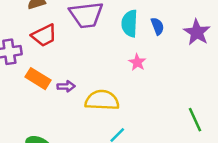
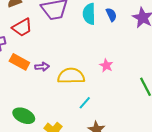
pink star: (137, 62) -> (106, 65), moved

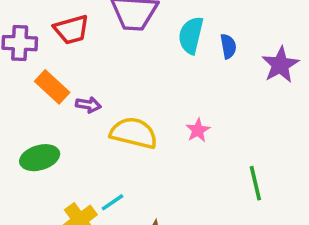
cyan line: (85, 103) -> (113, 202), moved
green ellipse: (24, 116) -> (40, 158), moved, turned -55

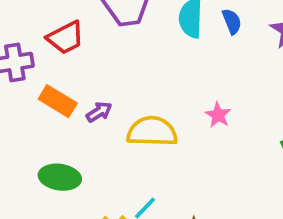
purple arrow: (88, 105) -> (99, 112), turned -30
green ellipse: (40, 158) -> (60, 177), turned 36

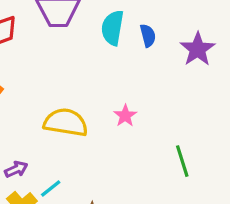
purple arrow: (99, 112) -> (16, 169), moved

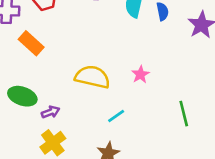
cyan line: (51, 188) -> (116, 116), moved

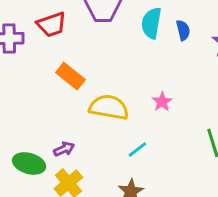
orange rectangle: (31, 43) -> (70, 76), moved
green ellipse: (22, 96) -> (29, 163), moved

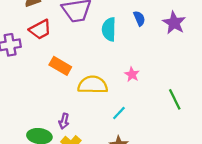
cyan semicircle: (151, 23) -> (109, 29), moved
purple arrow: (64, 149) -> (64, 121), turned 136

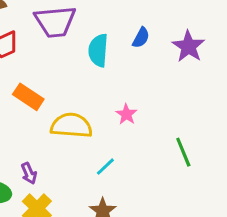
blue semicircle: (139, 18) -> (141, 38), turned 48
purple arrow: (64, 121) -> (29, 173), turned -40

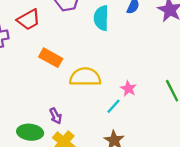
pink star: (126, 114) -> (128, 89), moved

